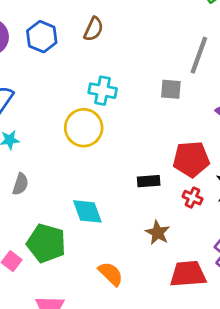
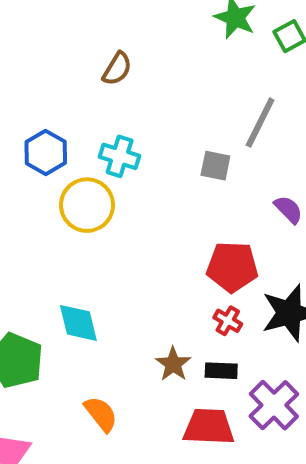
blue hexagon: (42, 37) -> (46, 152), moved
black rectangle: (149, 181) -> (221, 371), moved

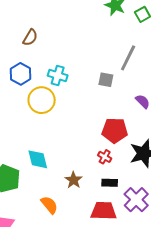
brown semicircle: (117, 69) -> (30, 37), moved
red cross: (228, 321) -> (105, 157), moved
brown star: (173, 364) -> (73, 180), moved

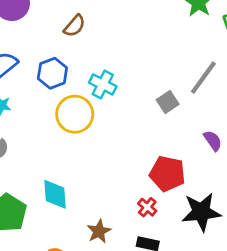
gray square: (106, 80) -> (168, 102), turned 35

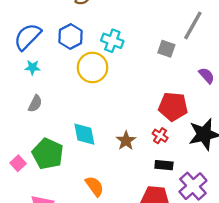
gray square: (168, 102) -> (166, 49), turned -30
brown star: (99, 231) -> (126, 141), moved

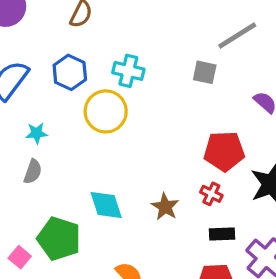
gray line: (193, 25) -> (237, 35), turned 36
cyan star: (33, 67) -> (37, 133), moved

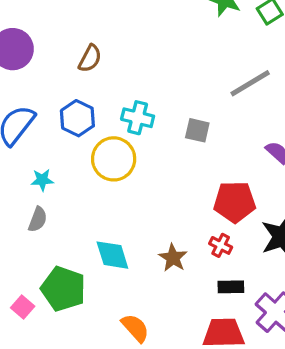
gray square: (205, 72) -> (197, 130), moved

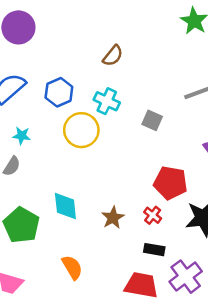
brown semicircle: (90, 58) -> (113, 56), moved

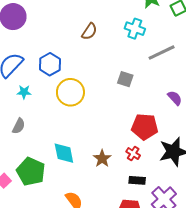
cyan cross: (107, 101) -> (135, 29), moved
cyan star: (22, 136) -> (24, 92), moved

